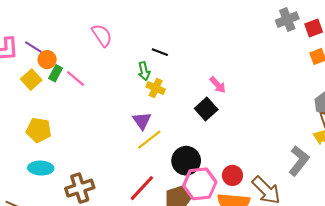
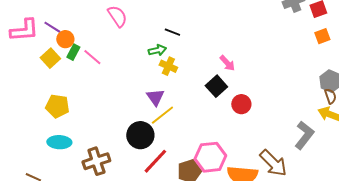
green arrow: (144, 71) -> (157, 50), turned -90
black circle: (186, 161) -> (140, 135), moved
red circle: (232, 175) -> (241, 104), moved

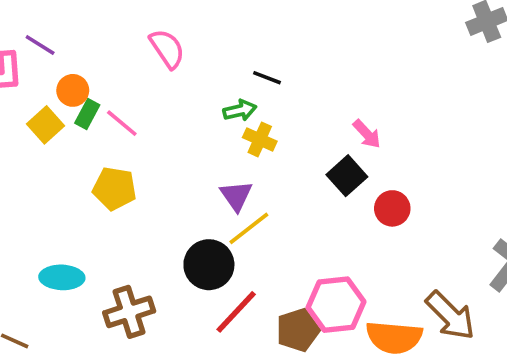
purple line: (52, 27) -> (40, 45), moved
yellow pentagon: (57, 106) -> (115, 188), moved

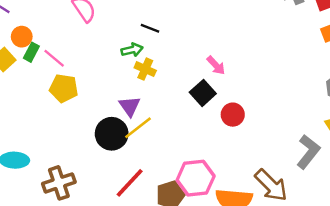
yellow pentagon: (115, 188) -> (64, 88), moved
black circle: (209, 265) -> (112, 134), moved

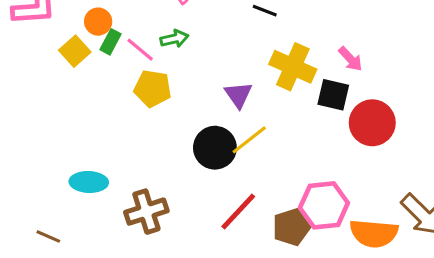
green arrow: (132, 50) -> (174, 39), moved
yellow cross: (145, 69) -> (293, 67), moved, size x1.6
black square: (203, 93) -> (333, 95), turned -35
purple triangle: (130, 106) -> (238, 95), moved
red circle: (233, 115) -> (372, 123), size x1.5

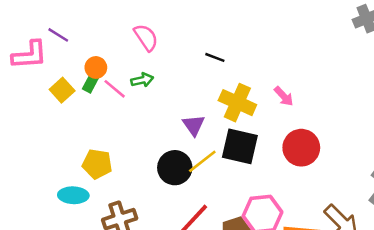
orange circle: (98, 22) -> (96, 67), moved
yellow pentagon: (153, 89) -> (97, 164), moved
black square: (333, 95) -> (240, 146), moved, size x1.4

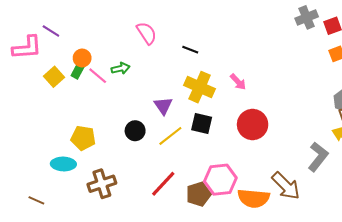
pink semicircle: (146, 37) -> (147, 33), moved
black line: (215, 57) -> (190, 50), moved
black square: (240, 146) -> (202, 123), size x0.7
black circle: (175, 168) -> (135, 131), moved, size x0.7

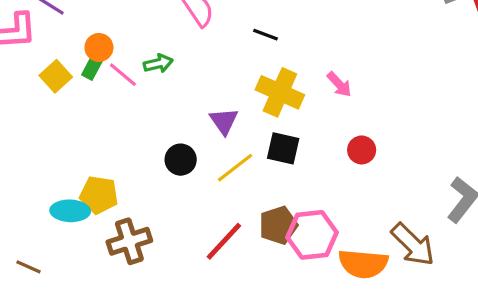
red circle: (253, 125) -> (362, 150), size x0.6
yellow pentagon: (83, 138) -> (99, 195), moved
brown pentagon: (199, 194) -> (278, 225), moved

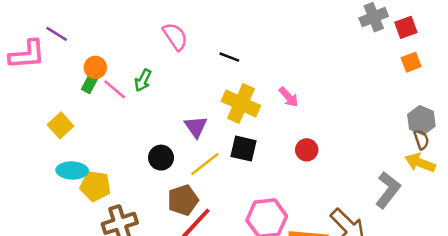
green arrow: (158, 63) -> (143, 80), turned 130
yellow square: (56, 76) -> (61, 125), moved
cyan ellipse: (70, 211) -> (72, 170), moved
brown pentagon: (278, 225) -> (183, 200), moved

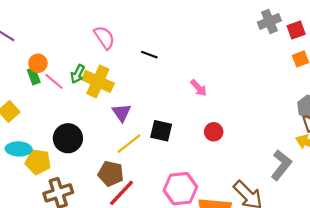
green rectangle: (90, 83) -> (34, 76), turned -49
yellow cross: (241, 103) -> (98, 81), moved
black circle: (161, 158) -> (68, 138), moved, size x1.4
brown pentagon: (183, 200) -> (111, 174), turned 30

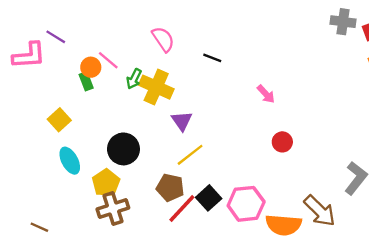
gray cross: (269, 21) -> (343, 22), turned 30
pink line: (54, 81) -> (108, 60), moved
black square: (161, 131) -> (209, 198), moved, turned 35
cyan ellipse: (19, 149) -> (70, 161), turned 60
yellow pentagon: (38, 162) -> (106, 183), moved, turned 30

